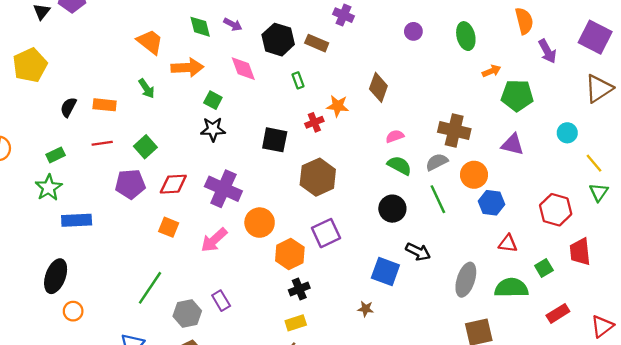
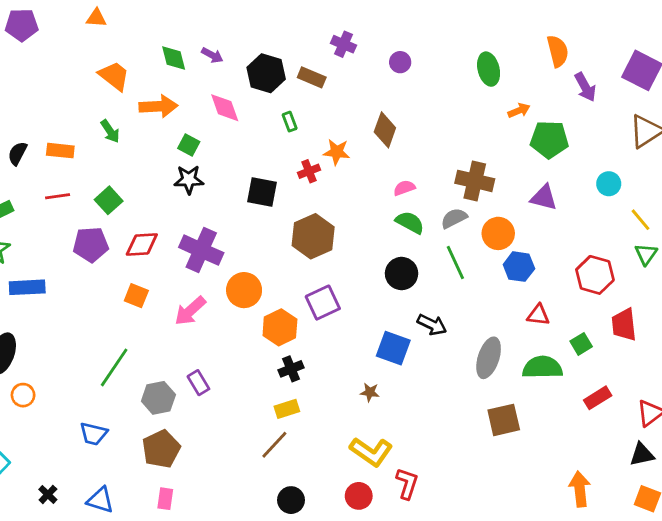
purple circle: (413, 31) -> (400, 62), moved

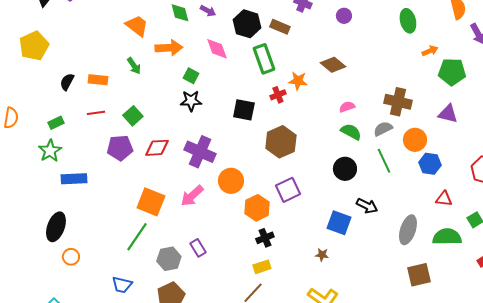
green rectangle: (290, 122) -> (264, 59), size x2.0
brown diamond: (385, 130) -> (333, 65), turned -70
orange square: (136, 296) -> (151, 202), moved, size x1.6

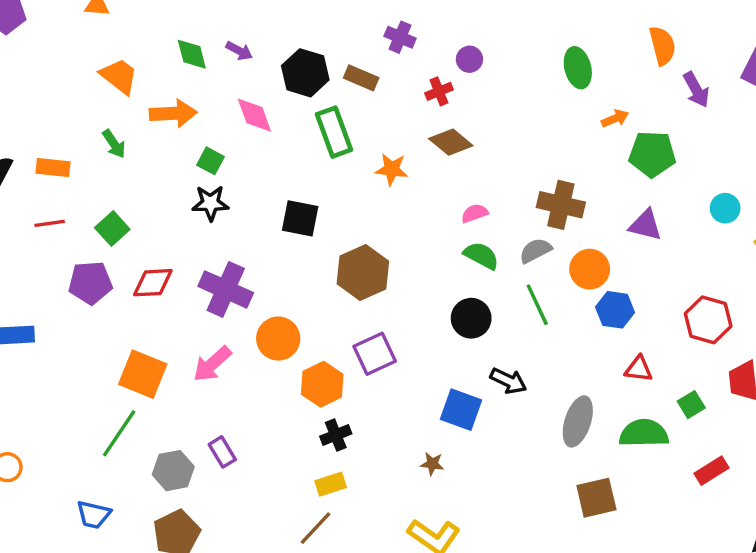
red cross: (278, 95) -> (439, 91), moved

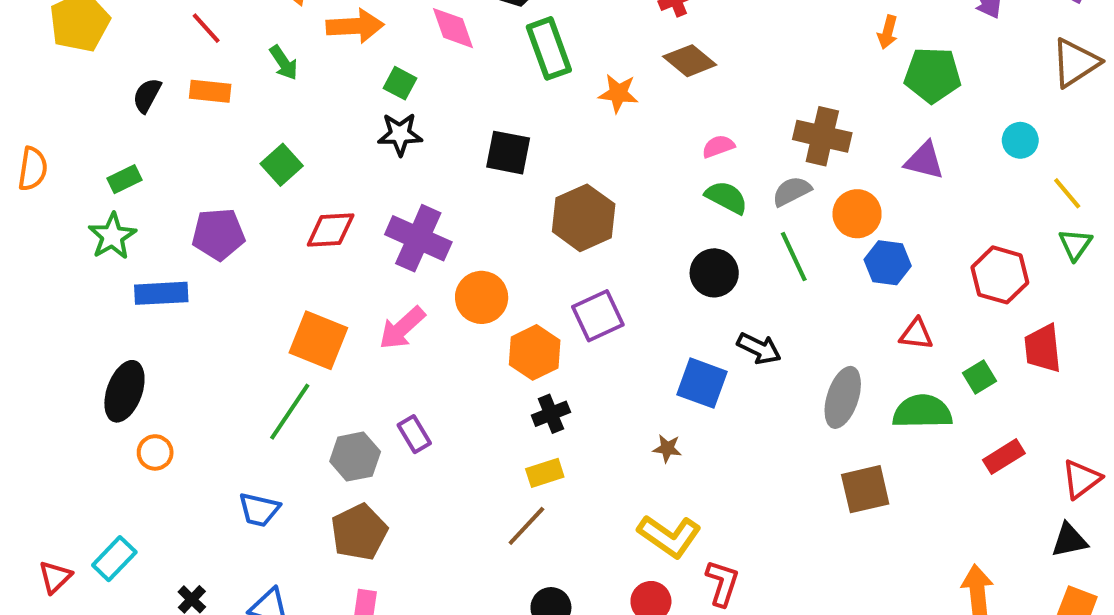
orange arrow: (615, 118) -> (888, 32), turned 128
red line: (50, 223) -> (206, 28), moved, turned 56
purple pentagon: (90, 283) -> (218, 234), moved

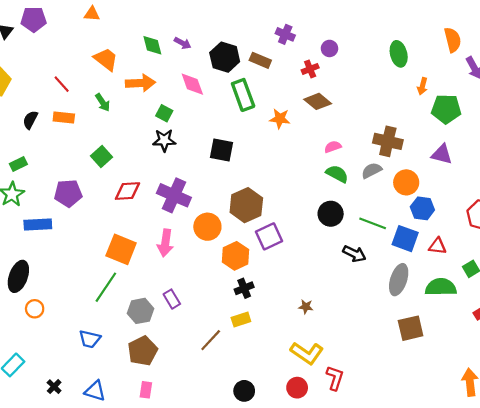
brown hexagon: (584, 218) -> (246, 205), moved
green line: (794, 257) -> (373, 223), moved, turned -44
pink arrow: (402, 328) -> (165, 243), turned -40
blue square: (702, 383) -> (405, 239), moved
brown line: (526, 526) -> (211, 340), moved

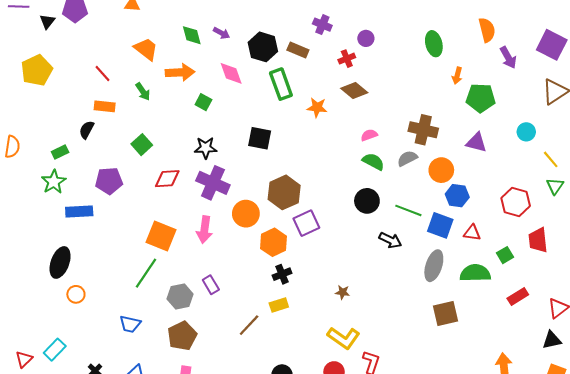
black semicircle: (30, 120) -> (87, 130), moved
black star: (164, 140) -> (206, 148), moved

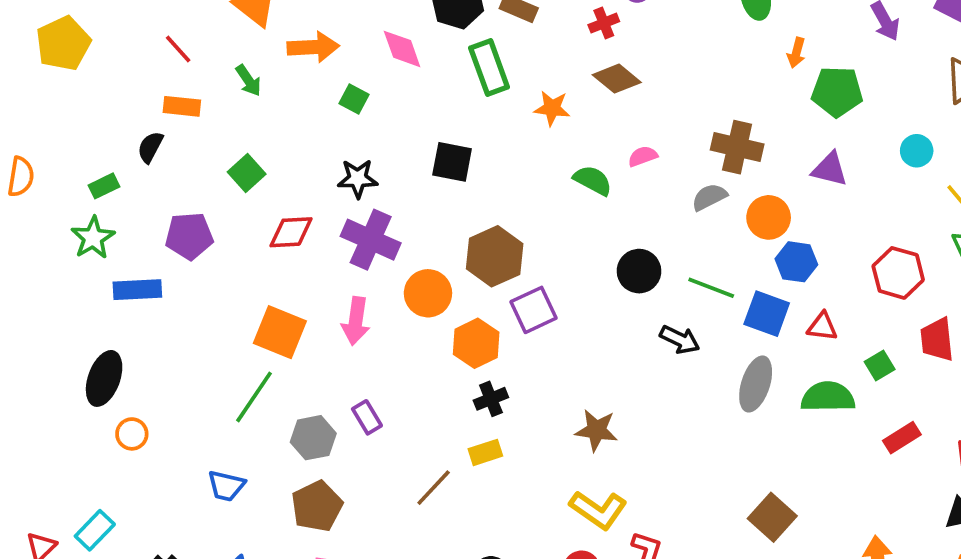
green semicircle: (373, 162) -> (593, 180), moved
brown star: (343, 292) -> (596, 430), size x1.6
brown square: (446, 313) -> (772, 517), moved, turned -35

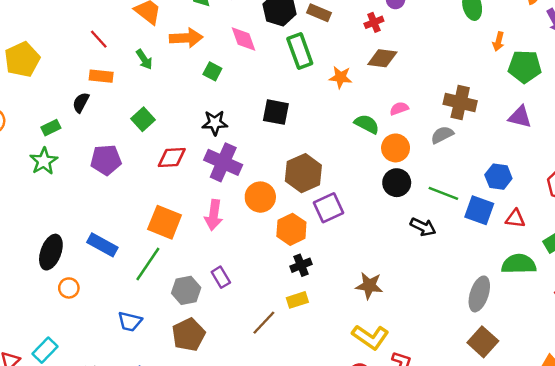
yellow pentagon: (63, 43) -> (22, 59), moved
brown diamond: (617, 79) -> (382, 58), turned -32
orange circle: (769, 217) -> (396, 148), moved
blue rectangle: (137, 290) -> (102, 245), moved, turned 32
gray ellipse: (756, 384) -> (479, 294), moved

